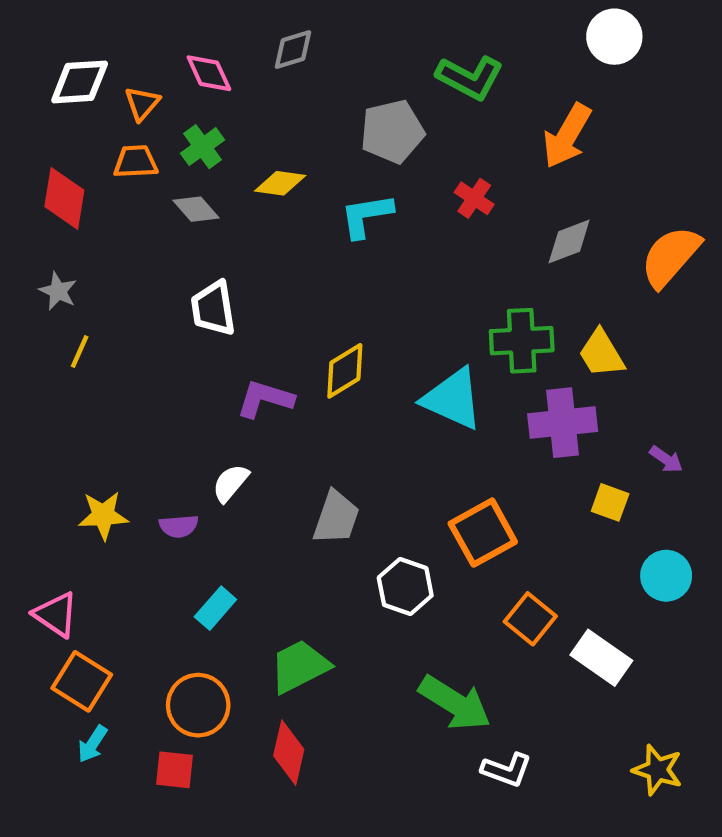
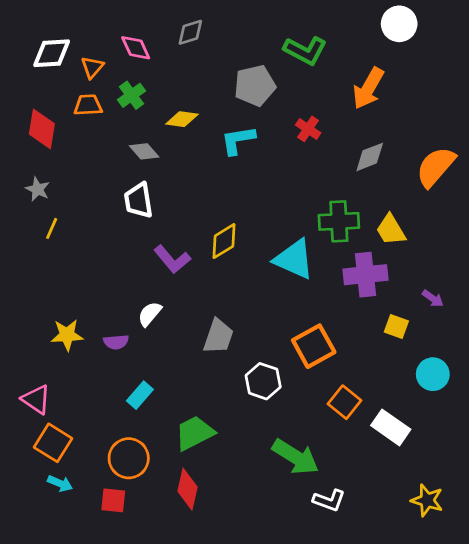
gray diamond: (196, 209) -> (144, 151), moved
purple L-shape: (265, 399) -> (172, 259), turned -147
cyan arrow: (92, 744) -> (60, 483), turned -100

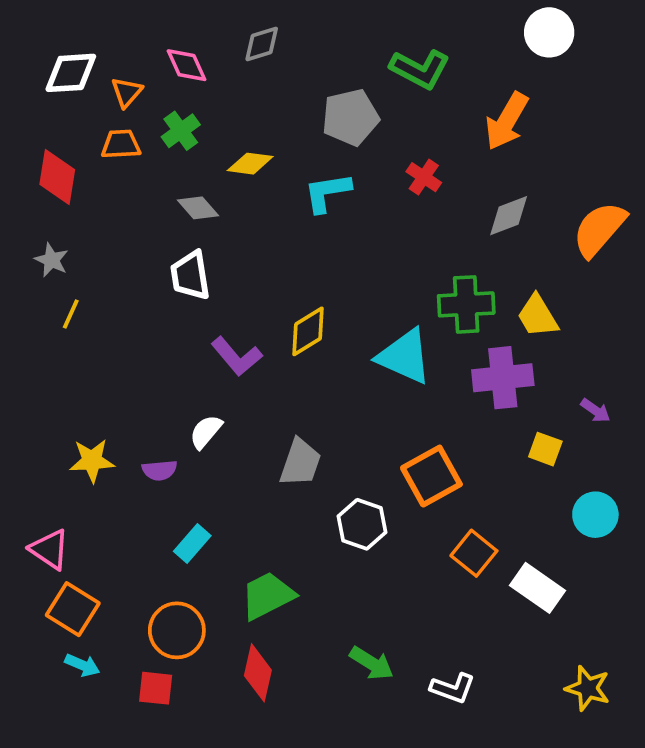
green arrow: (295, 457) -> (372, 663), moved, size x0.7

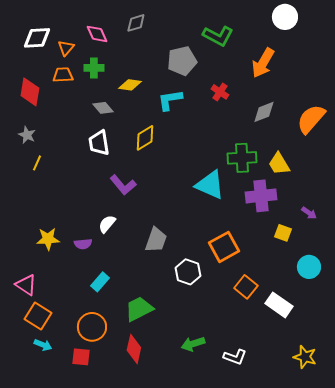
green cross: (181, 131) -> (94, 68), turned 36
yellow diamond: (308, 331) -> (145, 138), moved
green arrow: (372, 663) -> (193, 344), turned 130

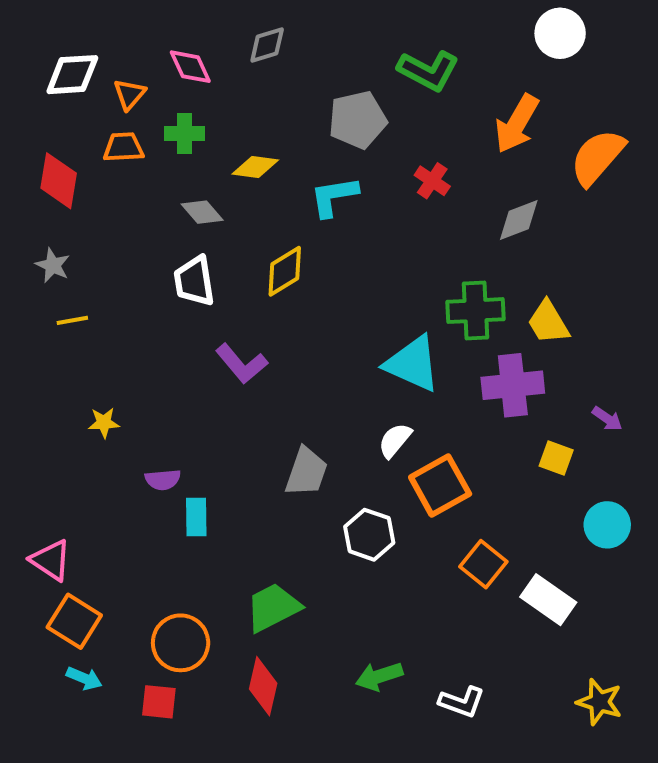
orange semicircle: (311, 119) -> (597, 157), moved
yellow line: (37, 163) -> (72, 320), turned 56
white semicircle: (107, 224) -> (395, 440), moved
yellow star: (48, 239) -> (104, 423), moved, size x0.7
cyan rectangle: (100, 282) -> (196, 517), moved, turned -42

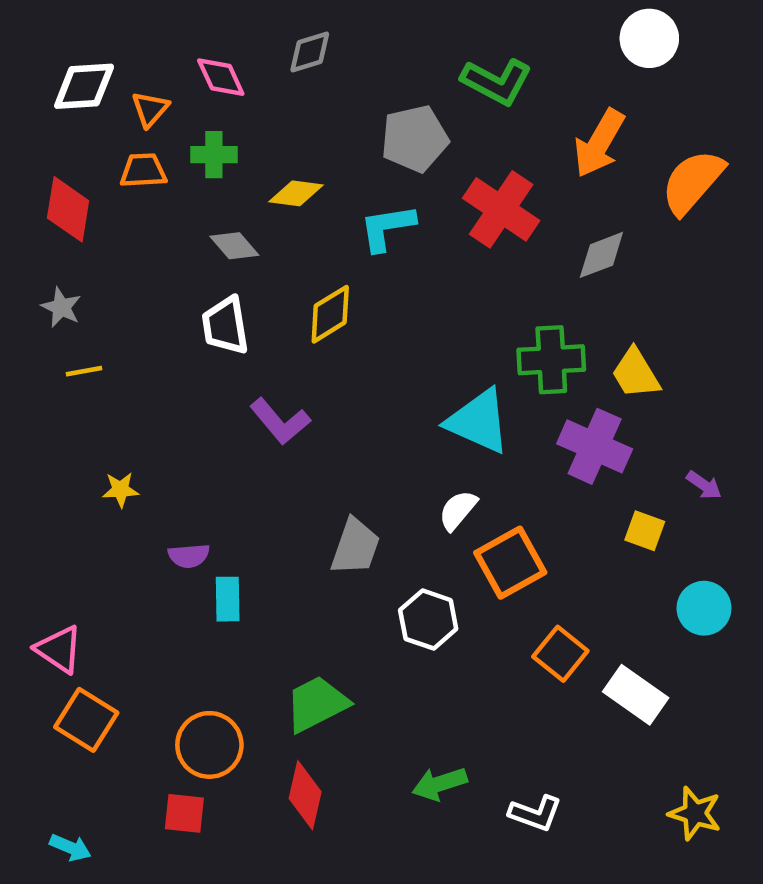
red cross: (432, 181) -> (501, 209), size x1.8
purple cross: (513, 385) -> (595, 446), turned 30
cyan arrow: (84, 678) -> (70, 848), moved

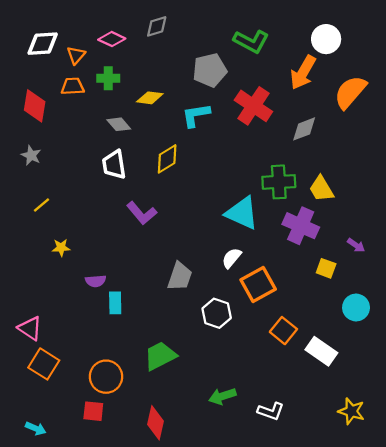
white circle: (649, 38) -> (326, 39), moved
pink diamond: (221, 77) -> (112, 39), turned -40
yellow line: (84, 371) -> (41, 205), moved, turned -30
red diamond: (305, 795) -> (156, 423), moved

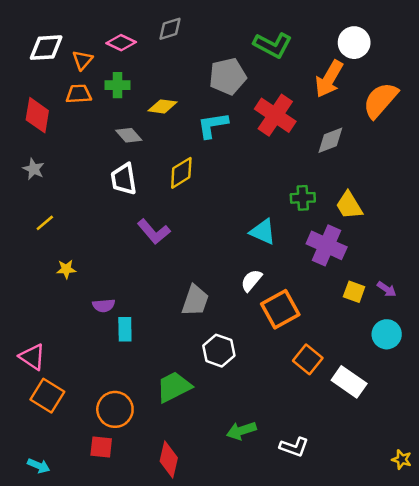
green cross: (279, 182) -> (303, 198), size x0.7
cyan triangle: (242, 213) -> (263, 232), size x0.7
purple arrow: (356, 245) -> (387, 289), moved
white hexagon: (217, 313) -> (219, 351), moved
yellow star: (351, 411) -> (402, 459), moved, size x0.7

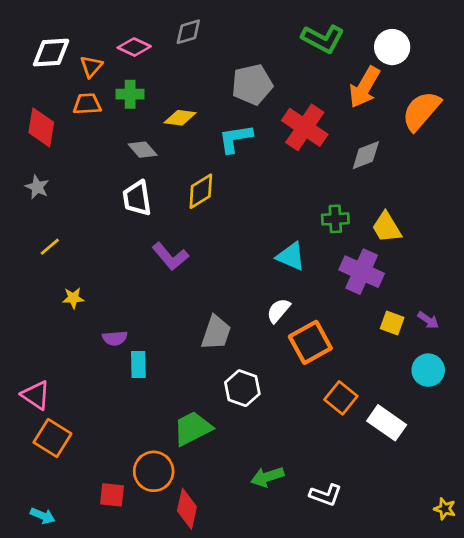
green L-shape: (273, 45) -> (323, 39), moved
orange circle: (115, 409) -> (154, 471), moved

